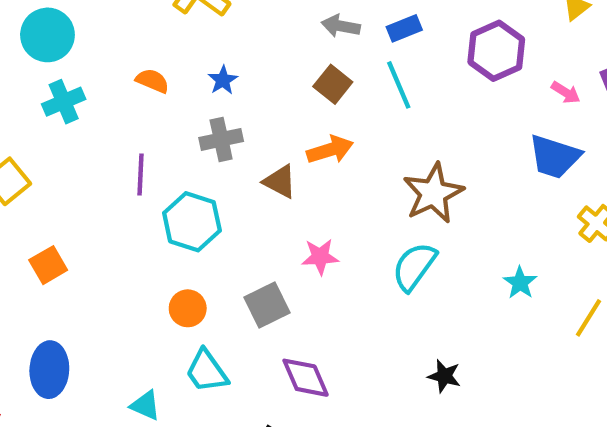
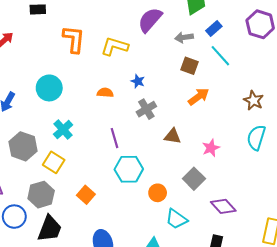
cyan cross: (64, 102) -> (63, 130), moved
brown triangle: (280, 182) -> (173, 136), moved
brown star: (433, 193) -> (253, 100), size x0.7
cyan hexagon: (192, 222) -> (129, 169), moved

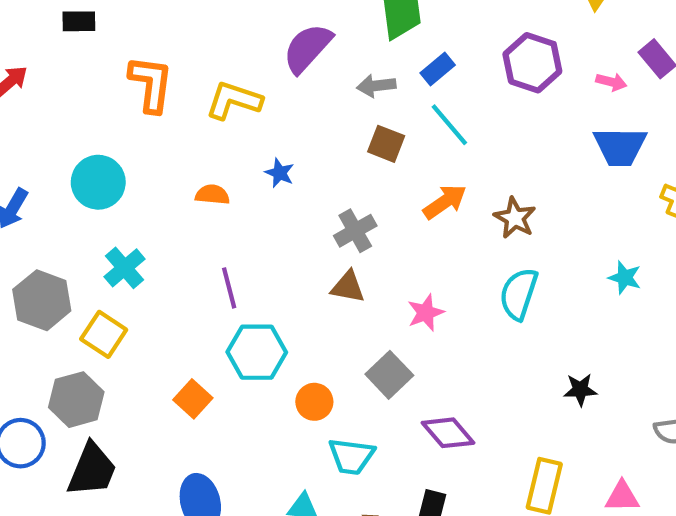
orange arrow: (199, 97) -> (445, 202), moved
gray cross: (146, 109) -> (355, 231), moved
orange square: (86, 195) -> (193, 399), moved
cyan trapezoid: (176, 219) -> (351, 456), turned -30

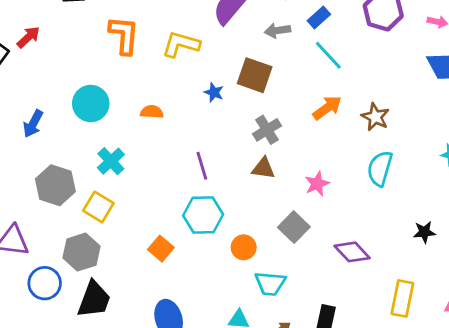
brown square: (386, 144) -> (255, 75), moved, size x1.4
orange semicircle: (212, 195) -> (152, 112), moved
purple line: (229, 288) -> (202, 166), moved
purple diamond: (448, 433) -> (352, 252), moved

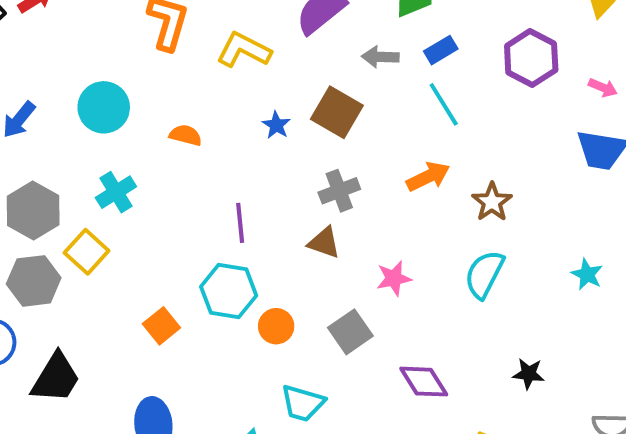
orange circle: (244, 247) -> (276, 326), moved
gray hexagon: (81, 252) -> (34, 281), moved

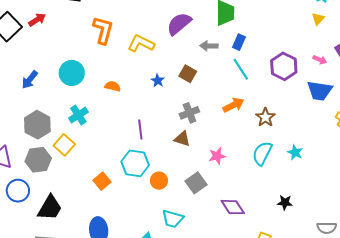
blue rectangle: (441, 50) -> (239, 42), turned -35
purple hexagon: (531, 58) -> (284, 66), moved
brown square: (337, 112) -> (188, 74), size x0.7
cyan star: (587, 274) -> (295, 153), moved

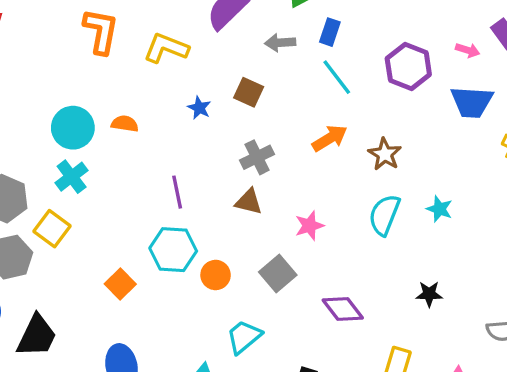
cyan circle: (72, 73) -> (73, 128), moved
cyan trapezoid: (173, 219) -> (244, 337), turned 130

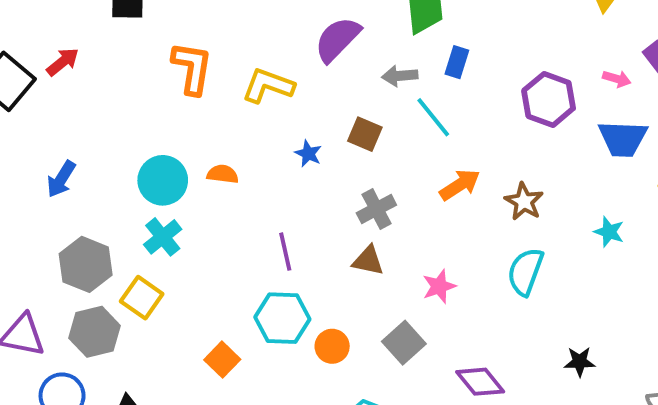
cyan line: (337, 77) -> (433, 117), moved
cyan star: (439, 209) -> (609, 232), moved

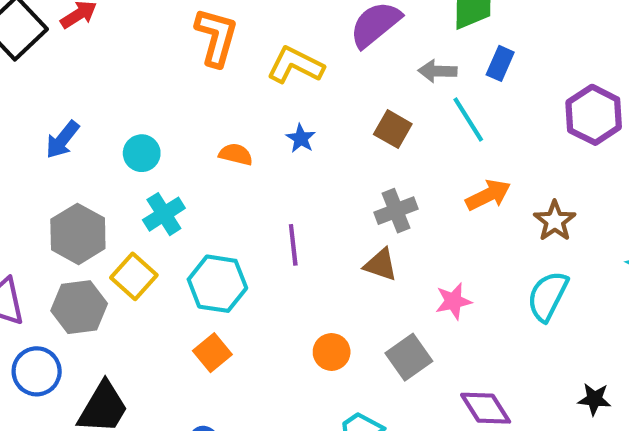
blue star: (308, 154) -> (301, 138), moved
cyan circle: (163, 180) -> (142, 153), moved, size x0.7
cyan hexagon: (282, 318) -> (217, 284), moved

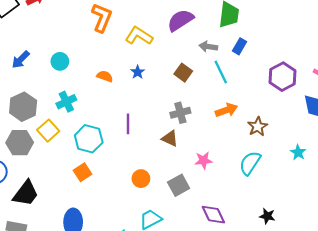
cyan circle: (142, 153) -> (60, 61), moved

